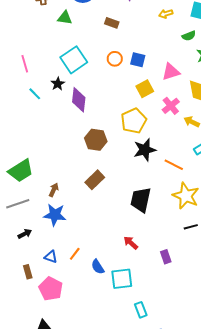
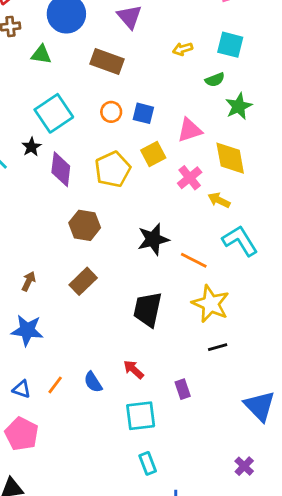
brown rectangle: (112, 23) -> (107, 61), size x1.6
yellow pentagon: (134, 121) -> (113, 169), moved
brown arrow: (54, 190) -> (29, 281), moved
blue semicircle: (98, 267) -> (93, 382), moved
cyan square: (122, 279) -> (141, 416), moved

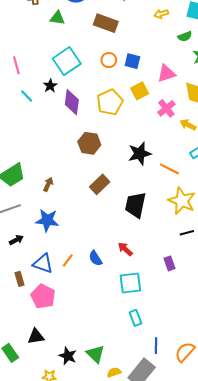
brown rectangle: (83, 281) -> (100, 184), moved
blue triangle: (22, 389) -> (43, 263), size x1.5
purple rectangle: (183, 389) -> (169, 263), moved

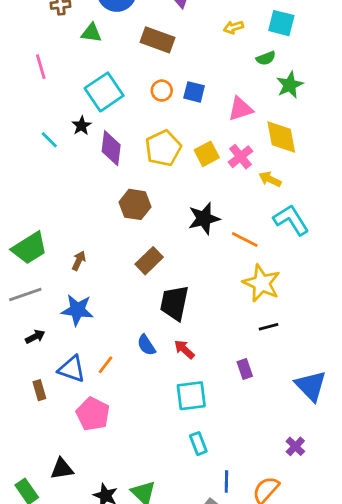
pink line: (16, 65) -> (41, 67), moved
yellow square: (140, 91) -> (207, 154), moved
black trapezoid: (136, 205) -> (174, 303), moved
blue semicircle: (95, 258) -> (146, 345), moved
pink pentagon: (43, 296) -> (93, 414), moved

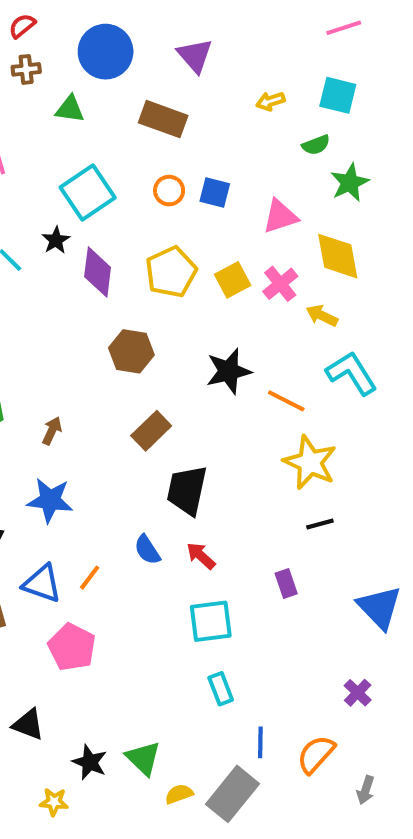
black triangle: (62, 469) -> (28, 724), turned 30

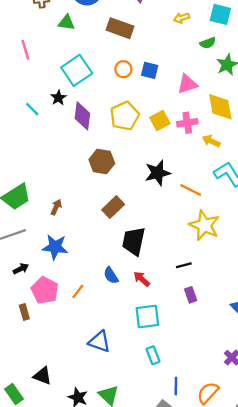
pink cross: (280, 284) -> (187, 123), turned 30
black line: (320, 524) -> (184, 265), moved
blue triangle: (42, 584) -> (99, 342), moved
pink pentagon: (72, 647) -> (45, 290), moved

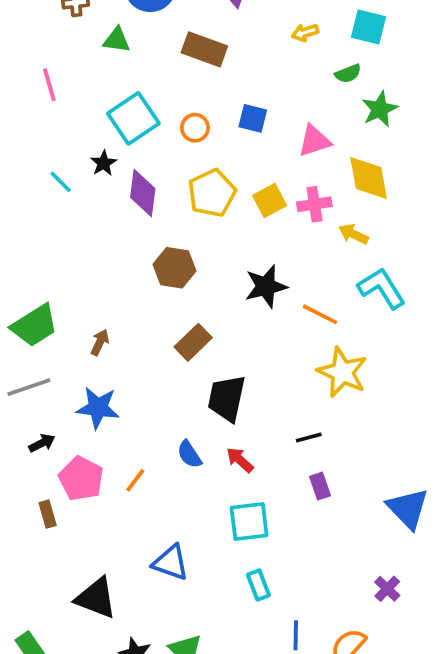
orange circle: (123, 69) -> (195, 128), moved
black triangle: (43, 376) -> (96, 598), moved, size x1.4

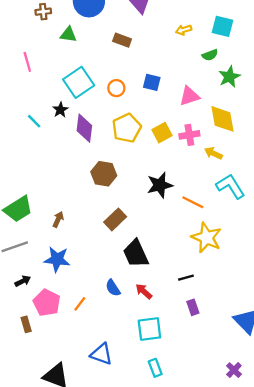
brown rectangle: (204, 49) -> (122, 40), size x0.7
black trapezoid: (227, 398) -> (136, 254), turned -36

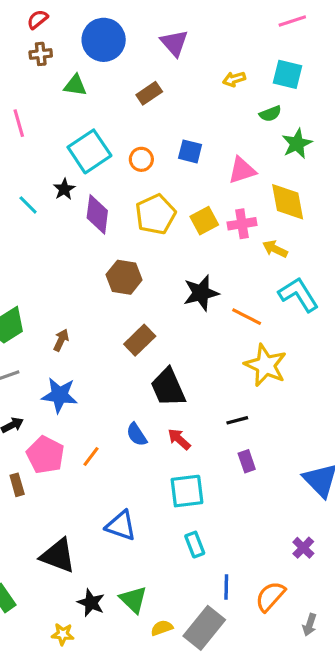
brown rectangle: (122, 40) -> (149, 93), turned -54

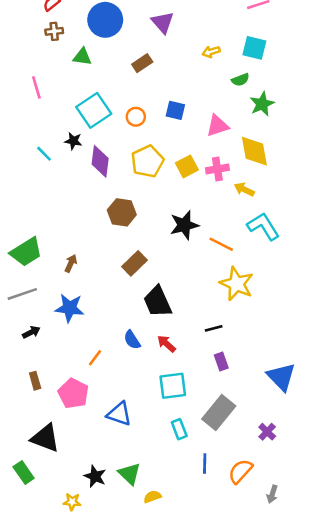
black star: (64, 189) -> (73, 141), turned -30
pink pentagon: (45, 455) -> (73, 393), moved
black triangle: (58, 556) -> (45, 438), moved
gray rectangle: (204, 628) -> (219, 413), moved

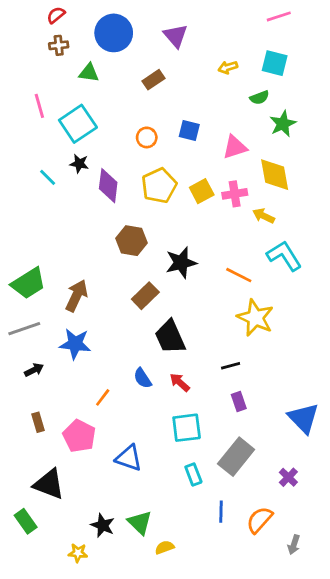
cyan square: (94, 110) -> (78, 124), moved
black star: (184, 225) -> (181, 263), moved
brown arrow: (71, 263) -> (77, 296), size x1.6

